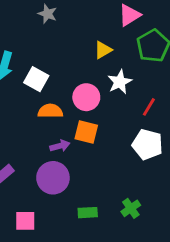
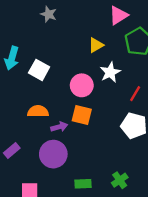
orange semicircle: (50, 111) -> (38, 111), moved

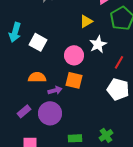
purple rectangle: (12, 151) -> (24, 111), moved

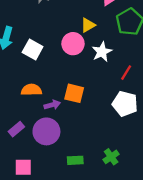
pink circle: (74, 55) -> (73, 44), moved

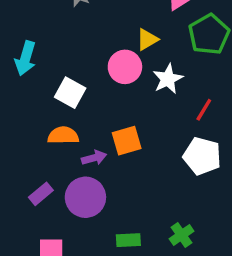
white square: (33, 49) -> (70, 93), moved
orange square: (74, 93) -> (127, 141), turned -30

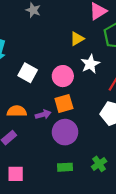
pink circle: (125, 67) -> (63, 76), moved
orange semicircle: (63, 135) -> (17, 111), moved
purple circle: (85, 197) -> (65, 132), moved

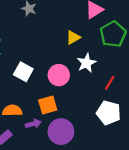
orange square: (64, 104) -> (48, 105), moved
purple arrow: (43, 115) -> (33, 124), moved

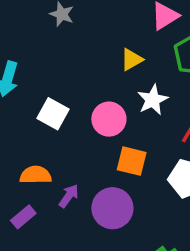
orange square: (48, 105) -> (132, 161), moved, turned 30
purple arrow: (33, 124) -> (69, 196), turned -40

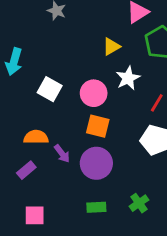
orange square: (132, 161) -> (98, 126), moved
purple arrow: (69, 196) -> (62, 154), turned 108

